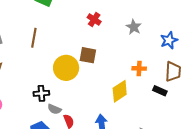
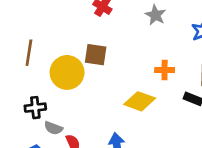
brown line: (34, 38) -> (29, 53), moved
yellow diamond: (120, 91) -> (140, 101), turned 55

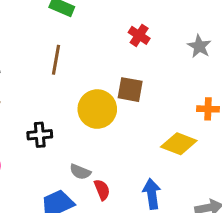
brown line: (29, 53) -> (56, 60), moved
black cross: (35, 108) -> (40, 135), moved

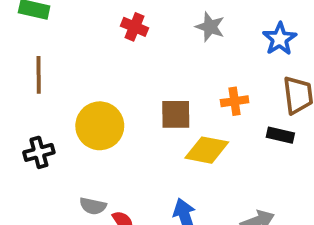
brown square: (130, 90) -> (176, 114), moved
black cross: (40, 135) -> (39, 152), moved

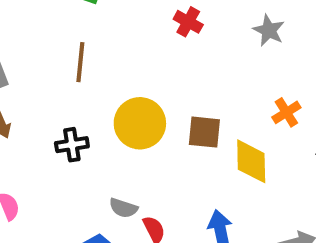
orange cross: (235, 101) -> (286, 112), turned -30
brown square: (176, 114) -> (204, 132), moved
yellow diamond: (207, 150) -> (251, 161), turned 72

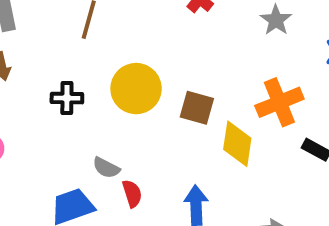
orange cross: (286, 112) -> (279, 102), size x1.6

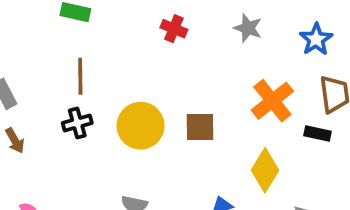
black cross: (67, 98) -> (77, 123), moved
yellow diamond: (237, 144) -> (265, 170), moved, turned 39

